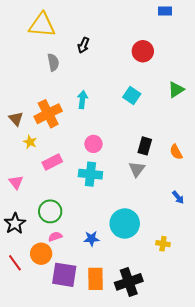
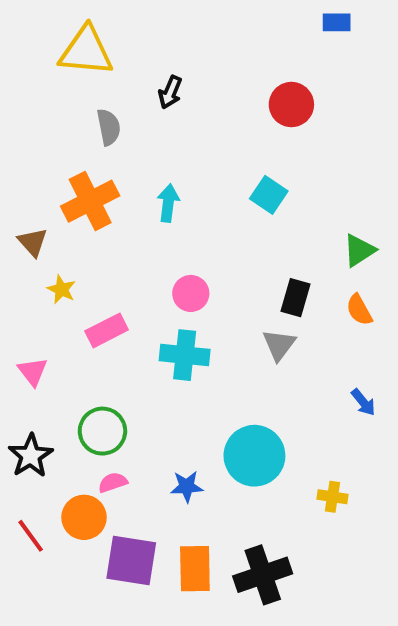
green triangle: (176, 90) -> (359, 250), moved
orange cross: (48, 114) -> (90, 201), moved

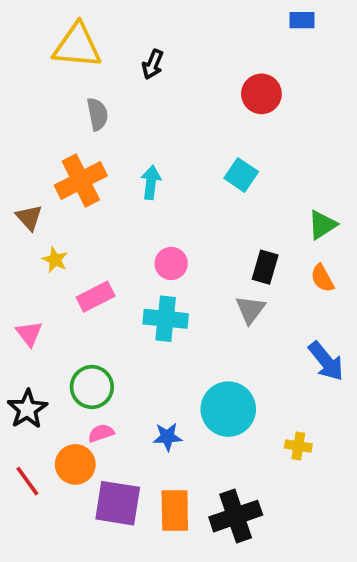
black arrow: (170, 92) -> (153, 64), moved
blue arrow: (363, 402) -> (326, 361), size x1.6

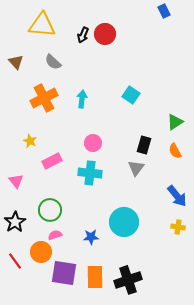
blue rectangle: (302, 20) -> (164, 11), turned 64
red circle: (261, 94) -> (105, 34), moved
gray semicircle: (97, 114) -> (53, 62), turned 144
brown triangle: (29, 217) -> (16, 62), moved
yellow cross: (298, 446) -> (178, 227), moved

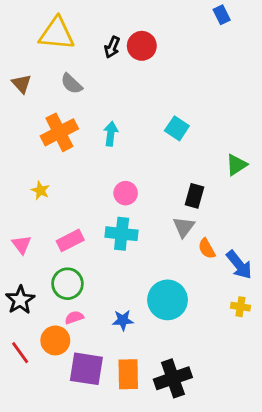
orange semicircle: (175, 151) -> (207, 249), moved
pink rectangle: (52, 161) -> (70, 240), moved

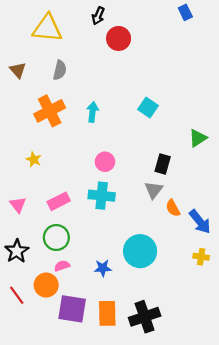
black arrow: (112, 47) -> (98, 16), moved
gray semicircle: (72, 84) -> (60, 70), turned -120

